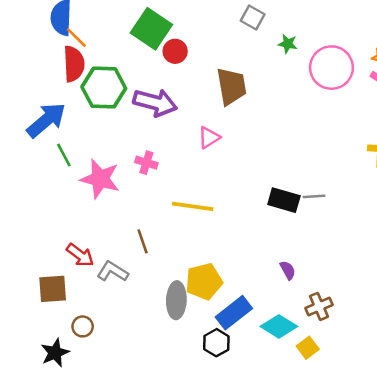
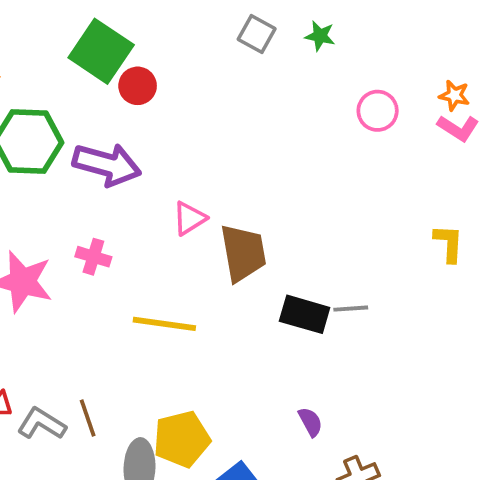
green star: (288, 44) -> (320, 36), moved
pink circle: (331, 68) -> (378, 111), size x0.6
brown trapezoid: (231, 86) -> (243, 253), moved
brown line: (143, 241) -> (88, 418), moved

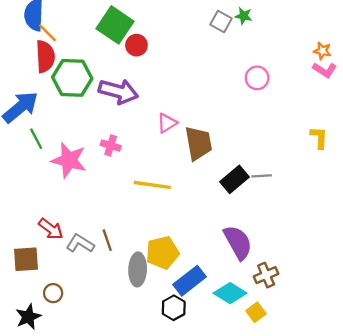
gray square: (257, 34) -> (221, 22), moved
pink circle: (378, 111) -> (257, 78), moved
black rectangle: (305, 314) -> (235, 179), turned -56
purple semicircle: (310, 422) -> (238, 242), size x2.0

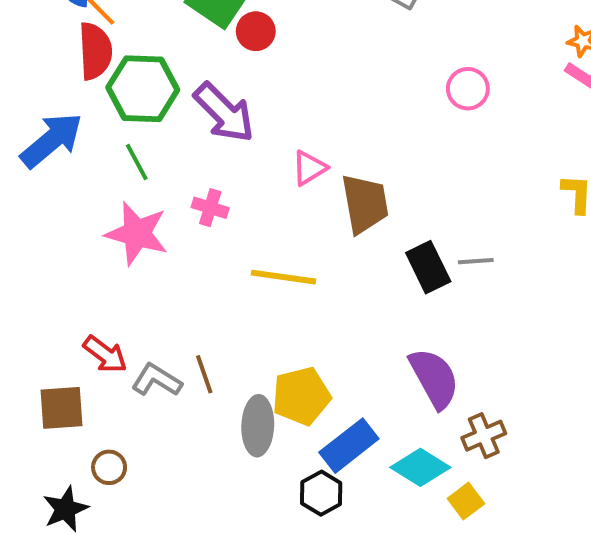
purple arrow: (118, 91) -> (224, 112), turned 30
green line: (36, 139) -> (137, 162), moved
black rectangle: (235, 179) -> (428, 267), turned -76

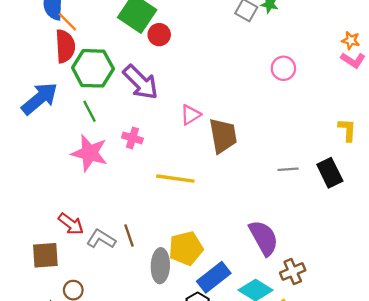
black rectangle: (428, 267) -> (330, 173), moved

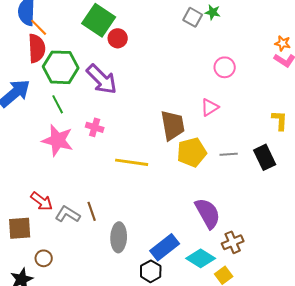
pink triangle: (191, 115) -> (210, 107), moved
yellow pentagon: (186, 248) -> (192, 152), moved

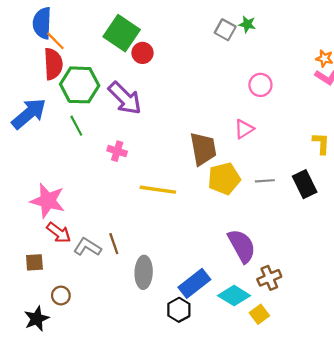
pink star: (58, 140) -> (48, 201), moved
brown square: (20, 228) -> (34, 262), size x0.7

